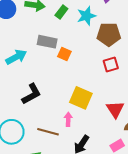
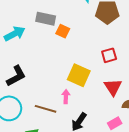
red square: (111, 64) -> (109, 55), moved
black L-shape: (32, 94) -> (16, 76), moved

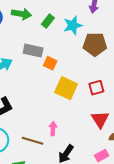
yellow square: (79, 75) -> (66, 88), moved

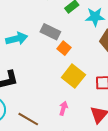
pink arrow: (53, 129) -> (63, 108), moved

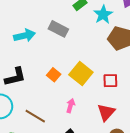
cyan star: (95, 17) -> (103, 14), turned -30
orange square: (64, 48) -> (54, 75), moved

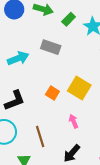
pink arrow: (71, 106) -> (74, 121), turned -32
brown line: (35, 116) -> (40, 136), turned 50

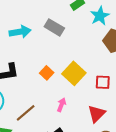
pink arrow: (74, 121) -> (61, 105), turned 32
brown line: (40, 136) -> (26, 113), turned 55

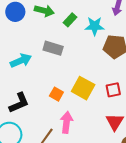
cyan star: (100, 16) -> (95, 26), turned -30
pink arrow: (61, 105) -> (67, 122), moved, size x1.5

